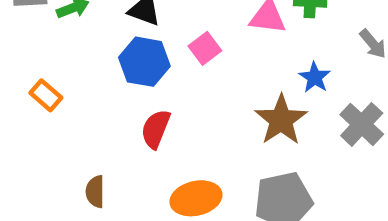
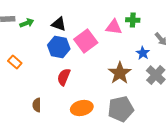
pink square: (205, 48) -> (86, 41), size x1.6
blue star: (315, 77) -> (143, 53), moved

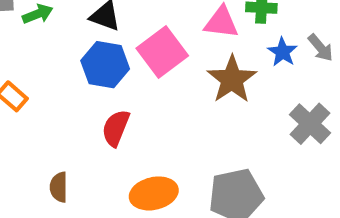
blue star: (143, 53) -> (283, 52), moved
brown star: (120, 73) -> (232, 79), moved

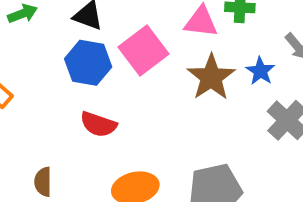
blue star: (283, 52) -> (260, 71), moved
red semicircle: (116, 128) -> (98, 124), turned -93

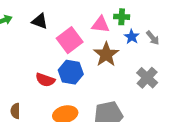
blue hexagon: (88, 63) -> (71, 72), moved
blue star: (260, 71) -> (132, 37), moved

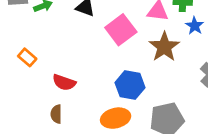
blue hexagon: (71, 72) -> (130, 85), moved
red semicircle: (45, 80) -> (64, 82), moved

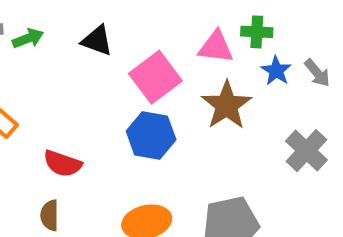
blue hexagon: (130, 85) -> (151, 135), moved

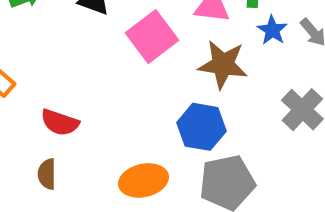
brown star: (227, 105) -> (223, 65), turned -30
blue hexagon: (151, 135) -> (201, 127), moved

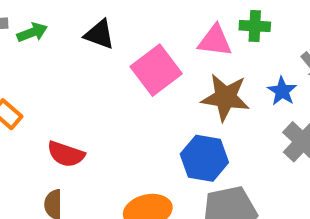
blue star: (272, 30) -> (282, 91), moved

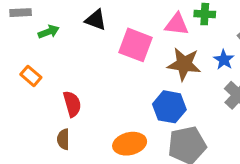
green arrow: (32, 32) -> (49, 32), moved
pink square: (156, 70) -> (135, 45), turned -32
red semicircle: (66, 154) -> (72, 104), turned -125

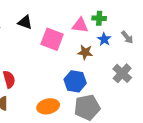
blue star: (224, 60) -> (104, 39), moved
brown star: (184, 64) -> (85, 52), size x0.7

